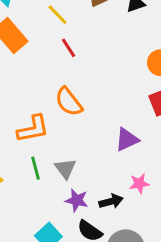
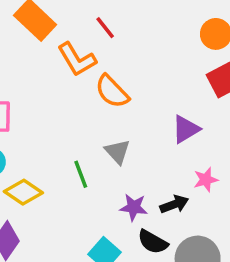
orange L-shape: (33, 129) -> (77, 59), moved, turned 76
gray triangle: (65, 169) -> (117, 152), moved

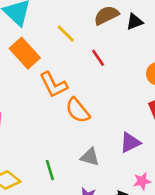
red line: (105, 28) -> (98, 58), moved
gray triangle: (117, 152) -> (90, 157), moved, turned -36

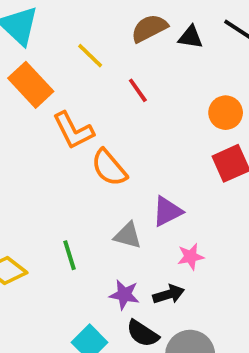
black triangle: (135, 22) -> (191, 37), turned 30
purple triangle: (130, 143) -> (167, 211), moved
pink star: (142, 181) -> (191, 257), moved

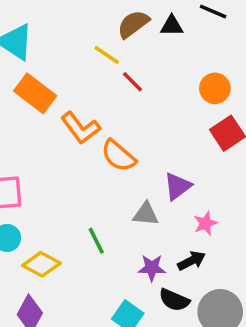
yellow line: (90, 56) -> (107, 55), moved

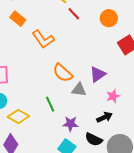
orange circle: (215, 88) -> (109, 18), moved
orange rectangle: (35, 93) -> (18, 19), size x0.7
orange semicircle: (118, 156) -> (63, 73), moved
purple star: (152, 268) -> (70, 124), moved

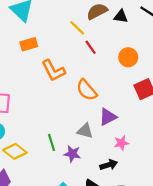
orange rectangle: (18, 19) -> (29, 44), turned -63
orange semicircle: (63, 73) -> (87, 90), moved
purple star: (70, 124) -> (72, 154), moved

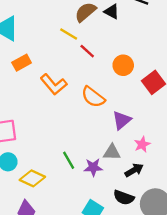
black triangle: (121, 16) -> (112, 12), turned 32
orange circle: (128, 57) -> (123, 65), moved
gray triangle: (85, 131) -> (112, 152), moved

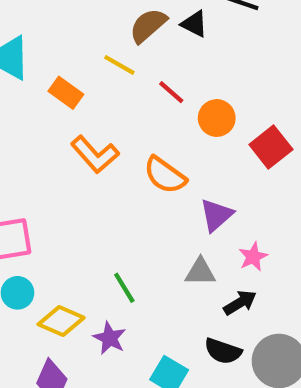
red line: (87, 51) -> (171, 92), moved
orange rectangle: (22, 63) -> (66, 93), moved, turned 66
purple star: (93, 167) -> (110, 338), moved, turned 30

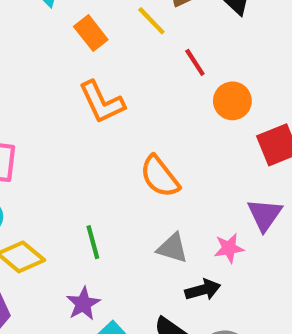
orange semicircle: (165, 175) -> (160, 176), moved
purple triangle: (216, 215) -> (265, 215), moved, turned -30
purple star: (110, 338) -> (83, 304), moved

